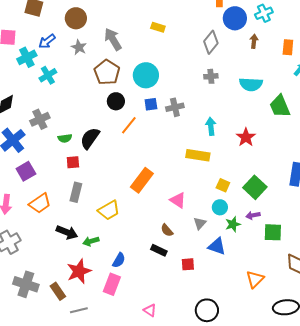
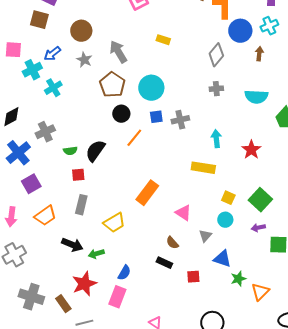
green star: (233, 224) -> (238, 279), moved

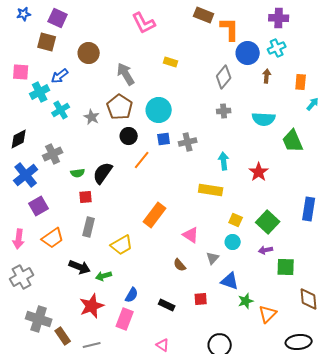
gray star: (84, 60) -> (92, 117), moved
black rectangle: (164, 263) -> (167, 305), moved
brown rectangle: (63, 304) -> (63, 336), moved

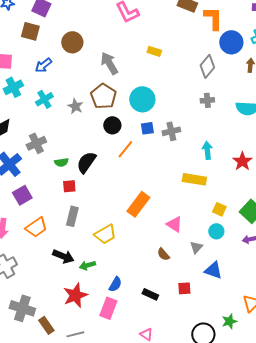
cyan cross: (40, 92) -> (13, 87), moved
green star: (246, 301) -> (229, 321), moved

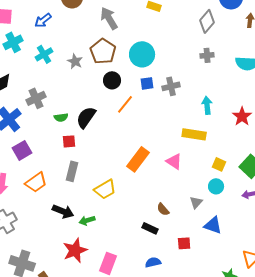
pink triangle: (174, 224) -> (174, 161), moved
blue semicircle: (115, 284) -> (153, 262), moved, turned -133
black rectangle: (150, 294) -> (150, 228), moved

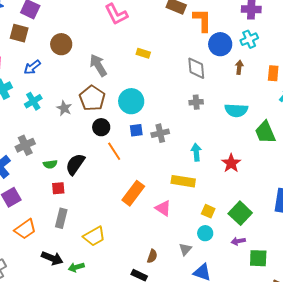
gray diamond: (207, 21) -> (196, 68), turned -45
orange line: (125, 104) -> (114, 151), turned -72
orange rectangle: (138, 159) -> (133, 193), moved
brown semicircle: (163, 209) -> (152, 256), turned -120

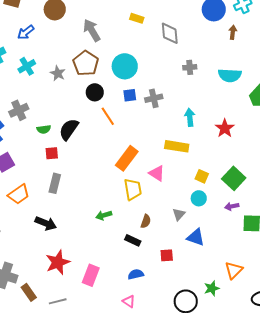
gray diamond: (196, 68) -> (170, 33), moved
yellow trapezoid: (94, 236) -> (133, 189), moved, turned -70
green arrow: (76, 267) -> (104, 215), moved

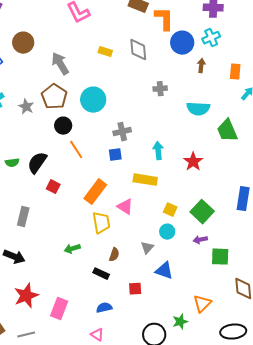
gray diamond: (170, 33) -> (138, 50), moved
gray cross: (190, 67) -> (160, 89), moved
blue square: (130, 95) -> (115, 155), moved
red square: (52, 153) -> (53, 187), moved, turned 32

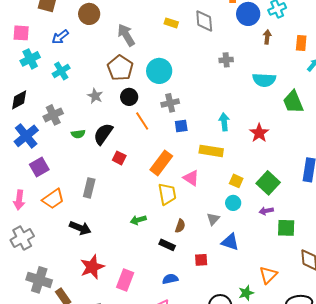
gray star: (26, 107) -> (95, 96), moved
gray cross: (122, 132) -> (170, 103), moved

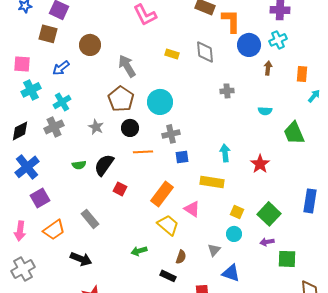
cyan semicircle: (264, 80) -> (265, 111), size x0.6
gray cross: (53, 115) -> (54, 127), moved
orange line: (142, 121) -> (143, 152), turned -60
gray rectangle: (89, 188) -> (90, 219), turned -54
yellow trapezoid: (167, 194) -> (168, 225), turned -40

